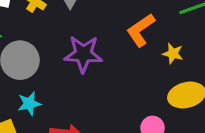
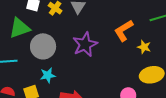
purple star: (83, 54) -> (85, 44), turned -30

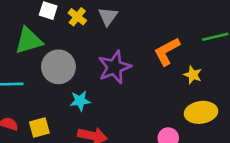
cyan star: (48, 75) -> (80, 101), moved

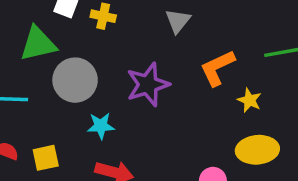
gray triangle: (108, 16) -> (178, 21), moved
yellow cross: (77, 17) -> (103, 16), turned -30

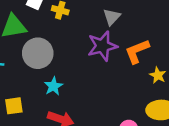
purple star: (148, 85) -> (102, 46), moved
cyan star: (101, 126) -> (53, 86), turned -30

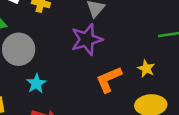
orange L-shape: (137, 51) -> (109, 79), moved

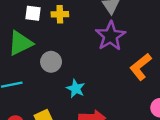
gray circle: (19, 49) -> (51, 62), size x0.7

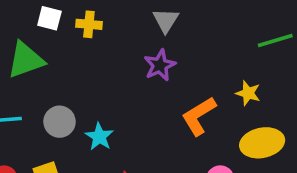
purple star: (110, 36) -> (160, 65), size x0.7
gray circle: (51, 62) -> (60, 122), moved

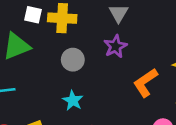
yellow cross: (89, 24) -> (62, 18), size x1.5
gray circle: (60, 122) -> (73, 60), moved

